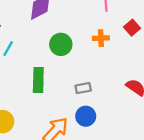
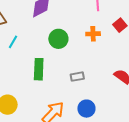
blue circle: (86, 116) -> (86, 109), moved

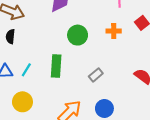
cyan line: (13, 42) -> (26, 70), moved
gray rectangle: (77, 77) -> (96, 75), turned -32

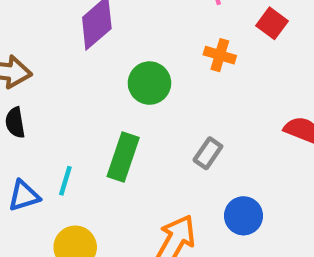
orange cross: (114, 31) -> (220, 55), turned 32
green rectangle: (56, 66) -> (123, 157), turned 30

